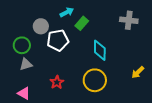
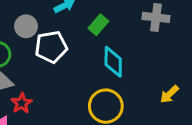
green rectangle: (82, 23) -> (98, 25), moved
red star: (57, 82) -> (22, 103), moved

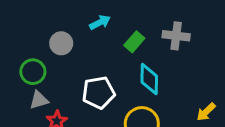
gray cross: (156, 17) -> (176, 36), moved
white pentagon: (51, 47) -> (99, 93), moved

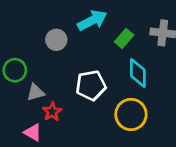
cyan arrow: (100, 22) -> (92, 20), size x1.5
green circle: (33, 72) -> (15, 70), moved

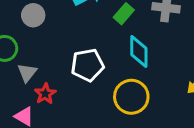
gray circle: (56, 40) -> (33, 15), moved
gray triangle: (36, 92) -> (27, 73), turned -36

